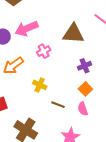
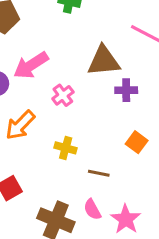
purple cross: (85, 66) -> (126, 90), moved, turned 32
pink semicircle: (83, 109) -> (92, 210), moved

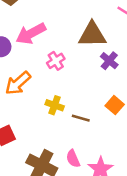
purple cross: (126, 90) -> (109, 61), turned 36
brown line: (99, 173) -> (81, 118), moved

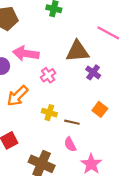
pink arrow: (31, 34) -> (26, 53), turned 40
pink semicircle: (73, 159) -> (70, 144), moved

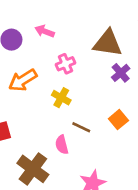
pink arrow: (26, 53) -> (45, 31), size x0.6
yellow cross: (49, 113) -> (61, 98), moved
pink semicircle: (70, 144) -> (62, 145), moved

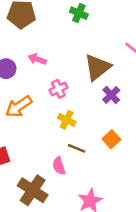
brown triangle: (108, 43) -> (97, 67), turned -44
yellow cross: (61, 98) -> (67, 120), moved

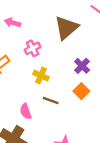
purple cross: (111, 95) -> (82, 66), moved
pink semicircle: (59, 166) -> (26, 111), moved

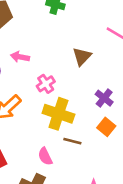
brown triangle: (66, 28) -> (82, 56), size x0.7
yellow cross: (41, 76) -> (58, 114), size x1.6

